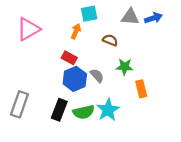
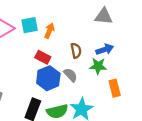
cyan square: (89, 14) -> (30, 25), moved
blue arrow: (153, 18) -> (105, 49), moved
brown semicircle: (110, 40) -> (76, 51), moved, turned 56

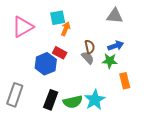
cyan square: (30, 25) -> (58, 18), moved
gray semicircle: (70, 75) -> (88, 58), moved
blue hexagon: (48, 78) -> (46, 64), moved

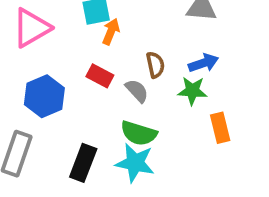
gray semicircle: (88, 58) -> (137, 91), moved
blue hexagon: (46, 64) -> (44, 96), moved
cyan star: (95, 100) -> (135, 163), moved, turned -30
green semicircle: (73, 102) -> (139, 133), moved, turned 30

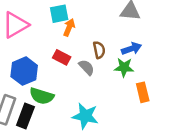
green semicircle: (139, 133) -> (42, 96), moved
black rectangle: (83, 163) -> (25, 116), moved

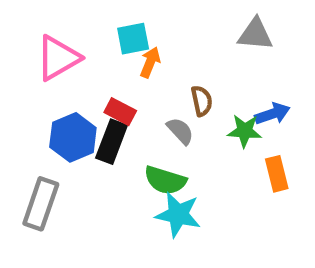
blue arrow: (131, 49) -> (272, 114), moved
red rectangle: (62, 57) -> (120, 112), moved
green semicircle: (42, 96) -> (165, 180), moved
black rectangle: (25, 116) -> (112, 142), moved

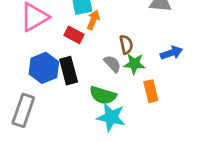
red rectangle: (120, 112) -> (74, 35), moved
green star: (245, 131) -> (134, 64), moved
black rectangle: (112, 142) -> (69, 71), turned -36
orange rectangle: (277, 174) -> (151, 91), moved

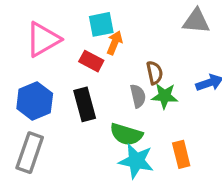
gray semicircle: (112, 64) -> (138, 96), turned 30
blue hexagon: (44, 68) -> (35, 101), moved
orange rectangle: (151, 91) -> (181, 154), moved

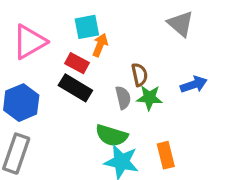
gray triangle: (196, 21) -> (181, 24), turned 36
black rectangle: (85, 104) -> (75, 88), moved, turned -44

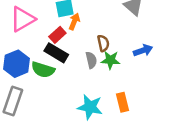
red rectangle: (77, 63) -> (57, 35), turned -70
green semicircle: (112, 135) -> (43, 70), moved

